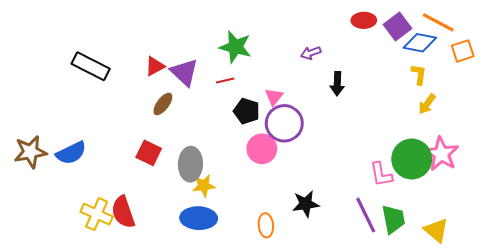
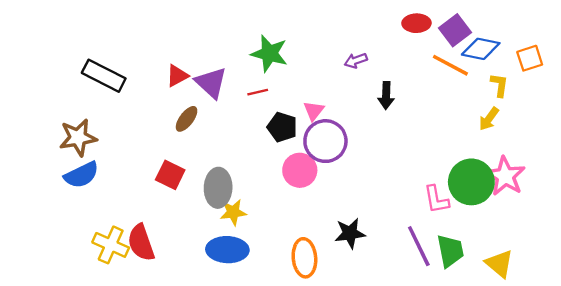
orange line: (438, 22) -> (450, 65), moved
yellow L-shape: (419, 74) -> (499, 85), moved
brown star: (30, 152) -> (78, 138), moved
orange ellipse: (266, 225) -> (304, 258), size x1.4

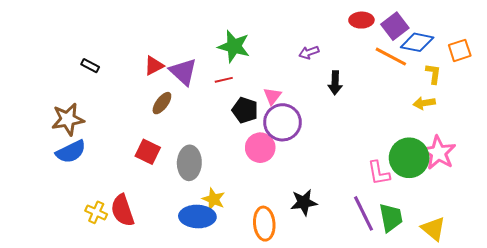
black rectangle: (104, 76) -> (90, 66), size x0.5
yellow arrow: (489, 119) -> (424, 103), turned 45
yellow star: (233, 212) -> (214, 199), moved, turned 30
yellow cross: (111, 245) -> (96, 212), size x0.7

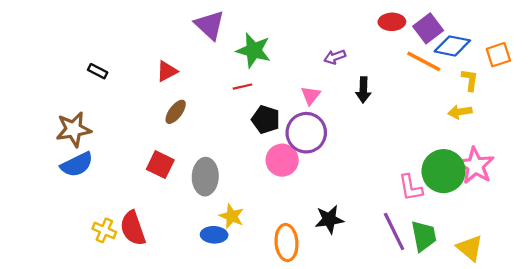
purple triangle: (183, 72) -> (210, 25), moved
pink triangle: (272, 96) -> (311, 95), moved
blue ellipse: (197, 217) -> (214, 235), size x0.7

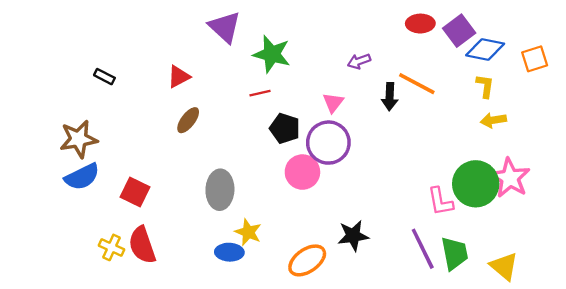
orange line: (424, 61) -> (417, 84), moved
yellow L-shape: (470, 80) -> (485, 86), moved
red square: (160, 165) -> (135, 192), moved
orange ellipse: (287, 242) -> (307, 260), turned 60

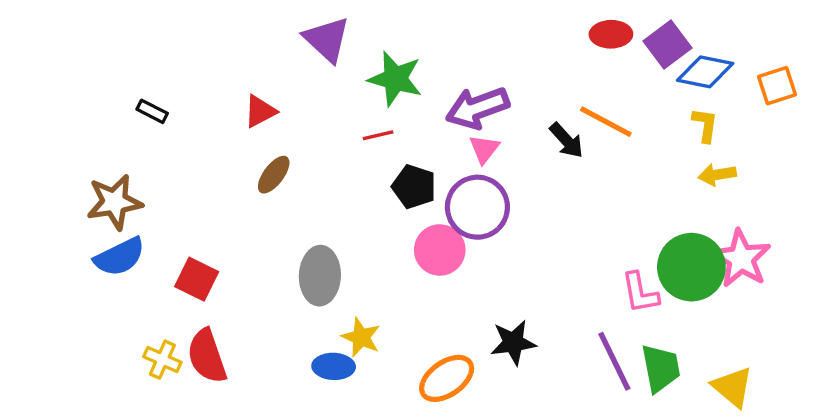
purple arrow: (359, 61) -> (477, 108), moved, size x1.8
black arrow: (390, 97) -> (566, 140), turned -44

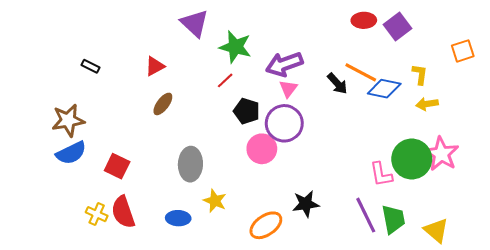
blue diamond: (705, 72) -> (384, 89), moved
red line: (378, 135) -> (225, 80), turned -30
blue ellipse: (334, 366) -> (178, 218), moved

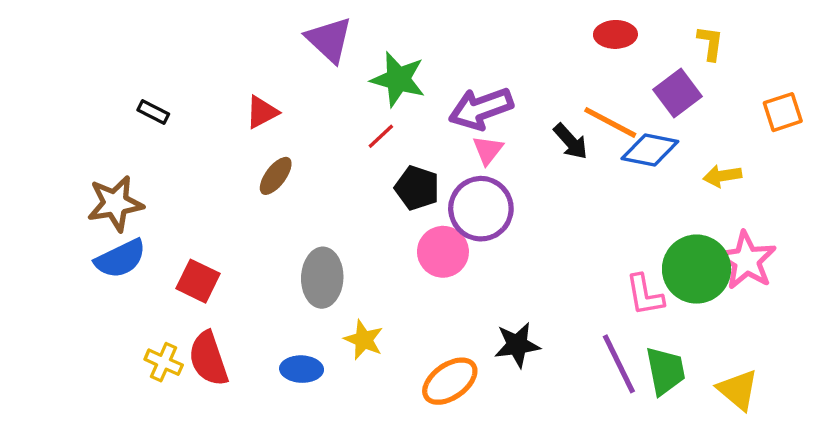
purple square: (397, 26) -> (678, 93), moved
orange square: (463, 51) -> (783, 112), moved
yellow L-shape: (420, 74) -> (710, 43), moved

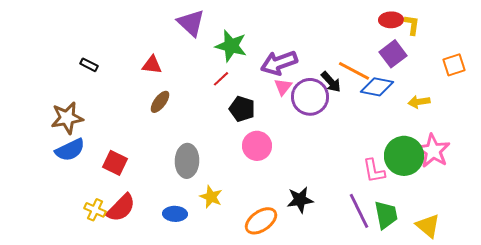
red ellipse: (615, 34) -> (391, 20), moved
red triangle: (262, 112) -> (152, 65), turned 35
purple circle: (481, 209) -> (310, 97), moved
red semicircle: (208, 359) -> (121, 208), turned -116

